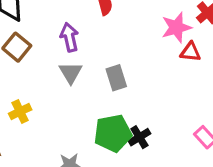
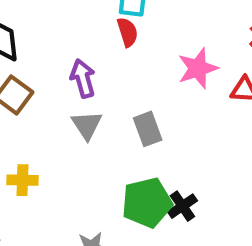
pink star: (176, 27) -> (198, 68), moved
yellow cross: (20, 112) -> (22, 180), turned 30

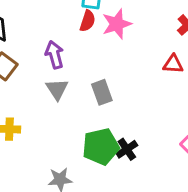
red semicircle: (127, 32) -> (88, 21), turned 35
pink star: (198, 68) -> (117, 24), moved

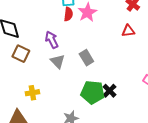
green pentagon: (101, 147) -> (93, 92), turned 30

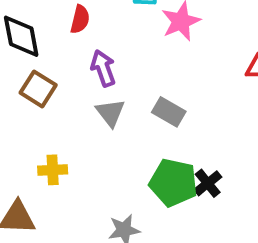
red semicircle: (68, 14) -> (80, 19), moved
gray rectangle: (86, 58) -> (169, 112), turned -35

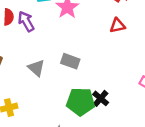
purple arrow: (103, 68) -> (26, 21), moved

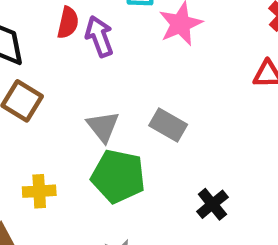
green pentagon: (81, 102) -> (118, 176), moved

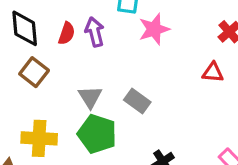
red semicircle: (68, 23) -> (67, 33), moved
yellow cross: (39, 191) -> (39, 138), size x1.5

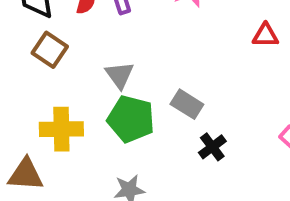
gray rectangle: (137, 101) -> (187, 104), moved

